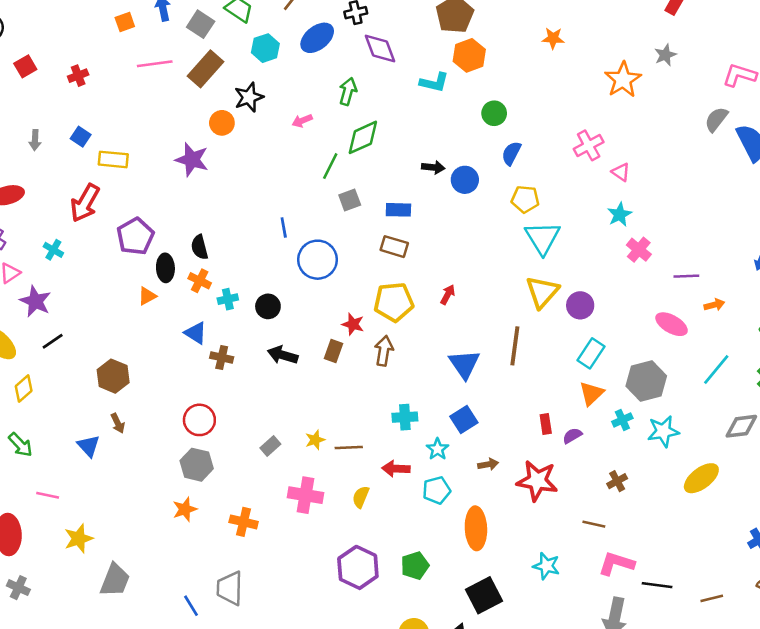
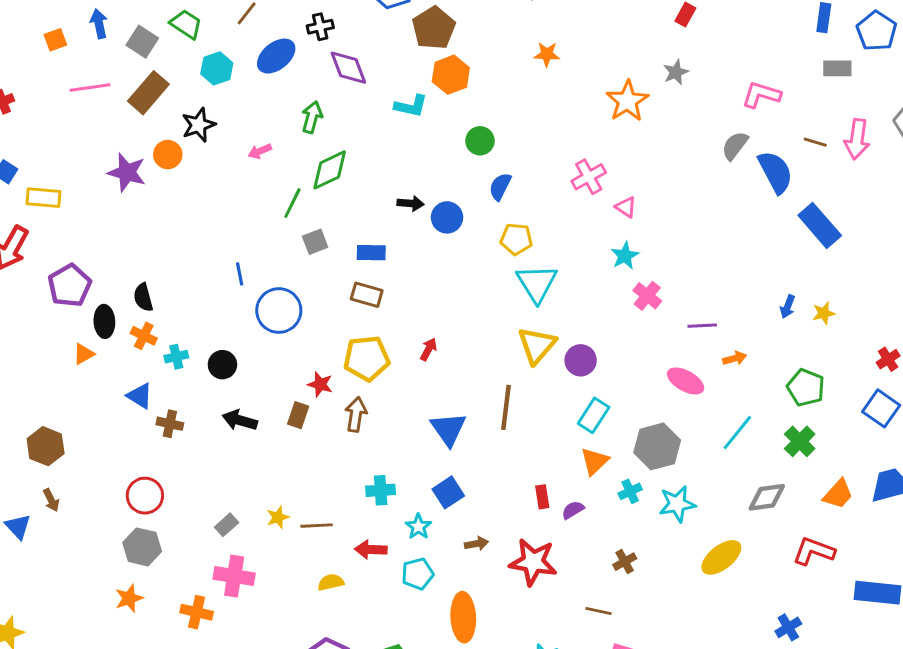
purple star: (192, 160) -> (127, 172), moved
pink cross: (306, 495) -> (234, 576), moved
yellow semicircle: (361, 497) -> (331, 582), turned 55

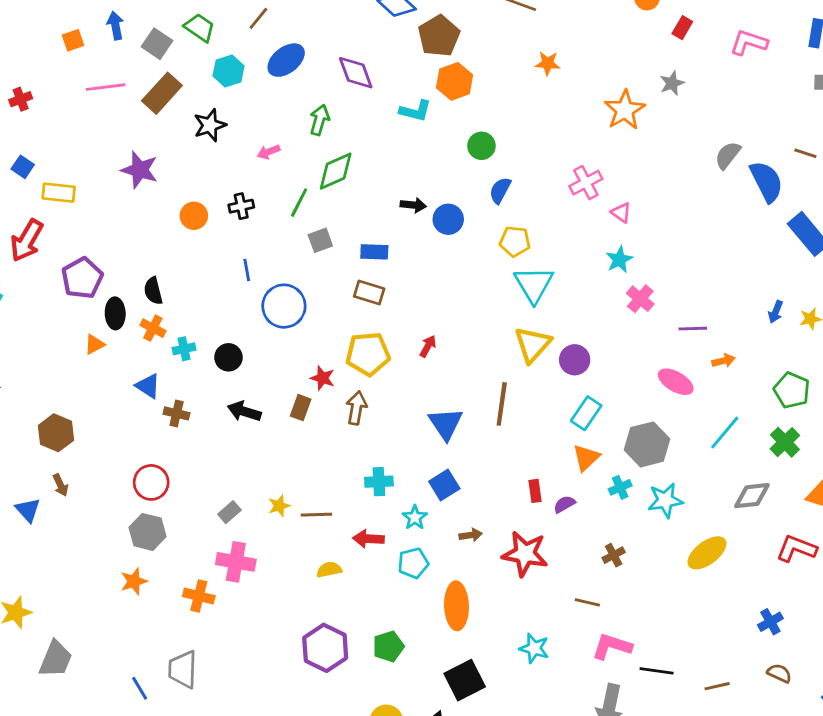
black cross: (320, 27) -> (241, 206), moved
pink L-shape: (761, 95) -> (749, 43), moved
orange circle: (168, 155) -> (194, 216), moved

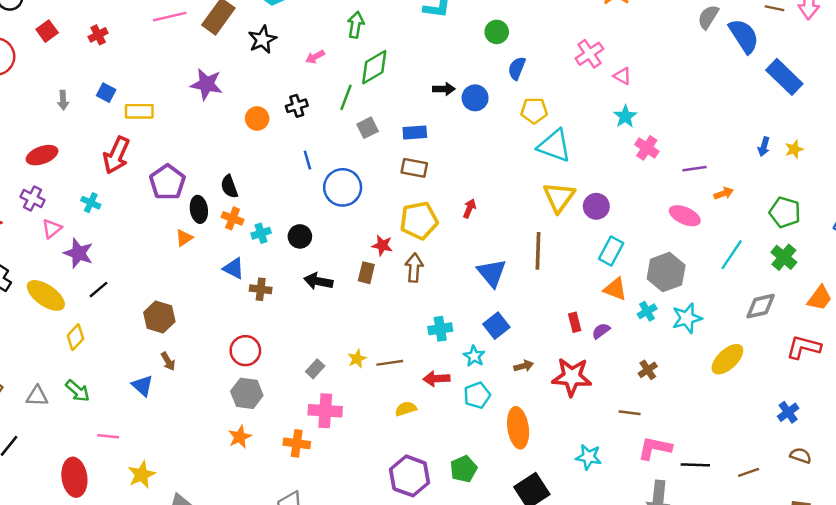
cyan triangle: (534, 284) -> (554, 146), turned -33
orange triangle: (586, 458) -> (615, 289), turned -50

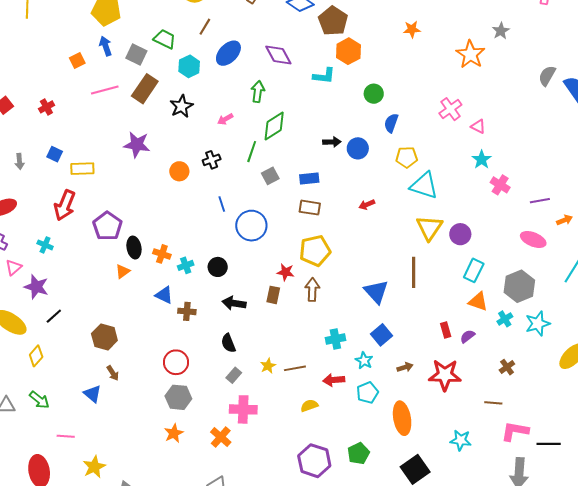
black semicircle: (229, 187) -> (228, 343), moved
red arrow: (469, 208) -> (367, 205), moved, turned -133
orange cross: (297, 443) -> (221, 437), turned 35

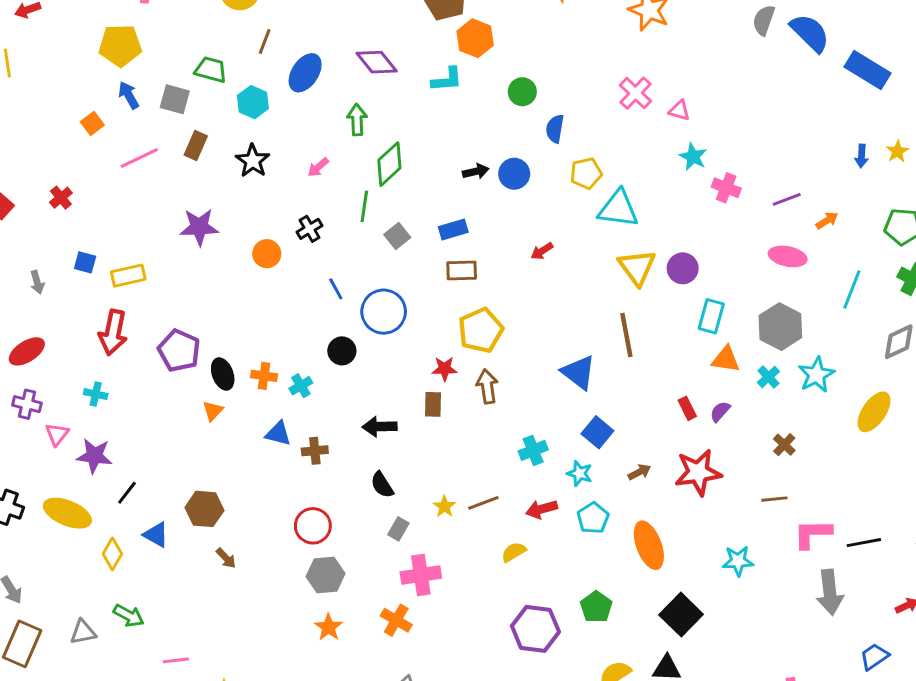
brown rectangle: (145, 89) -> (196, 145), size x0.7
black circle: (218, 267) -> (342, 351), moved
blue triangle: (92, 394) -> (156, 535), moved

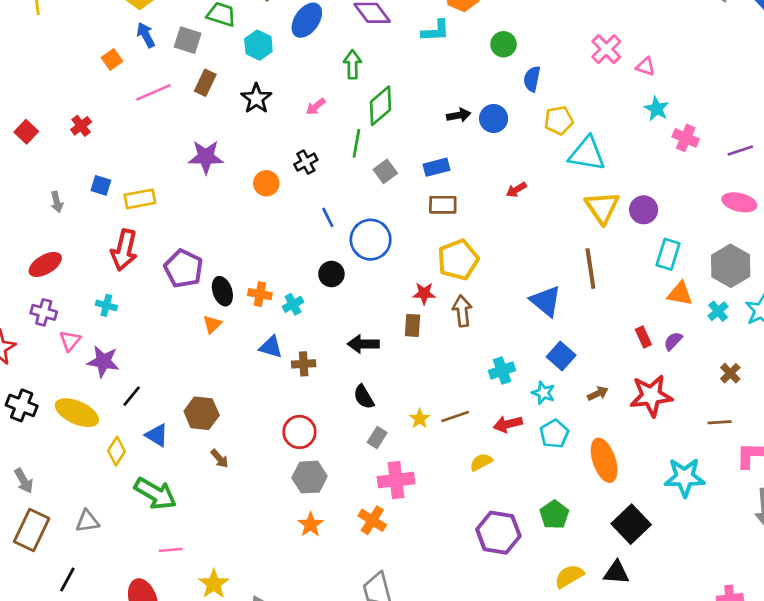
cyan star: (738, 561) -> (685, 477), size x1.4
green arrow: (129, 616) -> (155, 494), moved, size x1.5

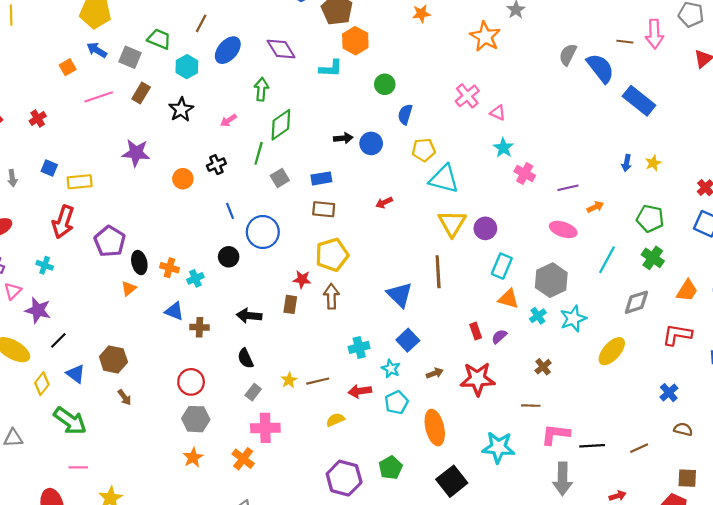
blue arrow: (146, 35) -> (97, 50), turned -36

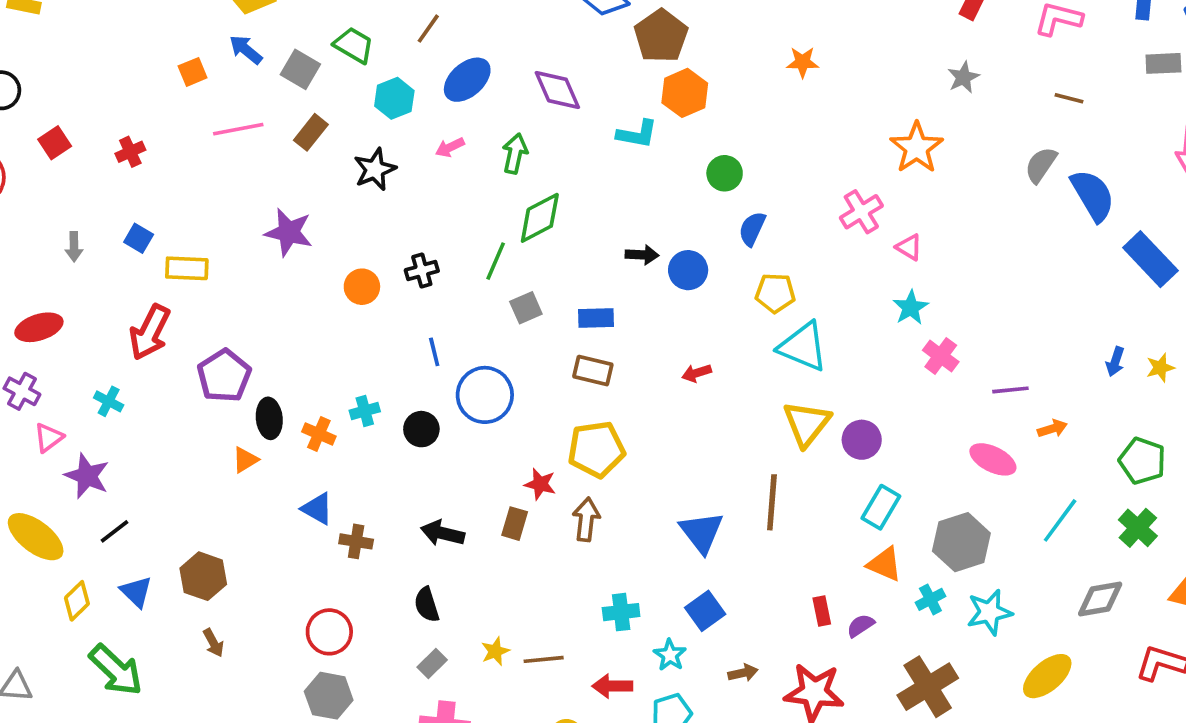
orange star: (485, 37) -> (917, 148), moved
brown line: (625, 42) -> (1069, 98), moved
pink arrow: (228, 120) -> (450, 147), moved
cyan cross: (195, 278) -> (365, 411), moved
brown cross: (543, 367) -> (928, 687), size x2.0

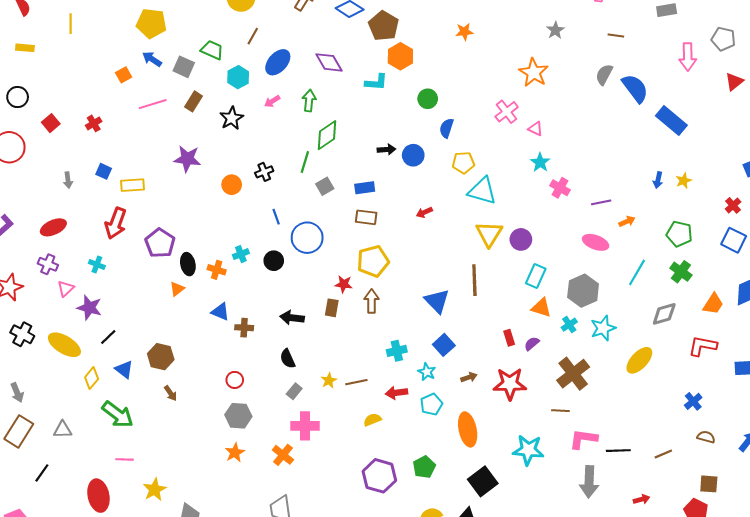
red circle: (329, 632) -> (235, 380), size x0.7

